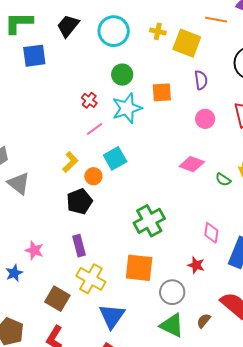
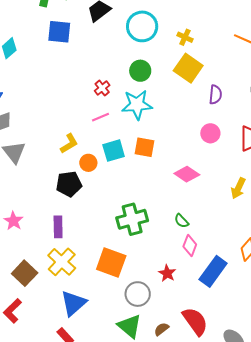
yellow square: (187, 43) -> (188, 68), moved
orange square: (162, 92) -> (144, 147), moved
green semicircle: (223, 180) -> (181, 221), moved

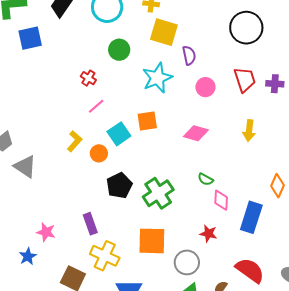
purple semicircle: (215, 95) -> (189, 55), moved
cyan star: (137, 105) -> (157, 78), moved
black pentagon: (69, 184) -> (119, 185), moved

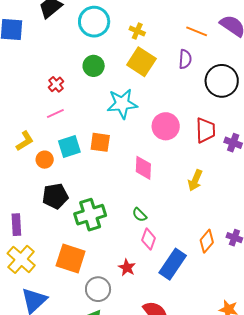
purple semicircle: (189, 55) -> (185, 59), moved
pink circle: (205, 87) -> (166, 126), size x1.4
pink diamond: (196, 133) -> (143, 168), turned 60

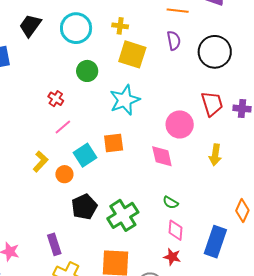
pink circle: (166, 126) -> (180, 124), moved
pink diamond: (149, 239) -> (175, 230), moved

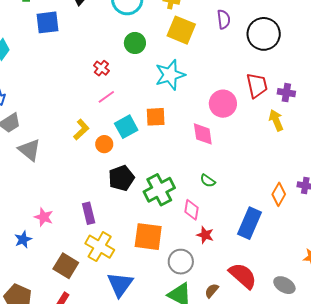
yellow arrow: (215, 155) -> (276, 120), moved, turned 145
pink diamond: (175, 230) -> (192, 210), moved

